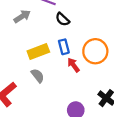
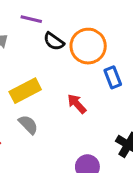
blue rectangle: (64, 47) -> (113, 77), moved
orange circle: (95, 51) -> (88, 46), moved

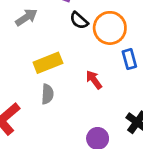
gray semicircle: (28, 125) -> (47, 94), turned 42

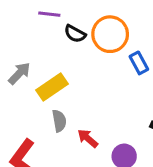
gray arrow: (26, 17) -> (19, 73), moved
red arrow: (94, 80) -> (88, 138), moved

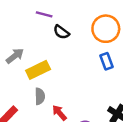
orange circle: (110, 34) -> (106, 29), moved

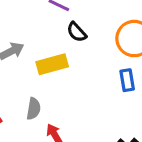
yellow rectangle: (38, 70) -> (52, 64), moved

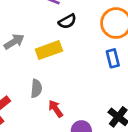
black semicircle: (77, 32) -> (67, 21), turned -72

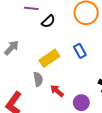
yellow rectangle: (49, 50) -> (49, 58), moved
blue rectangle: (113, 58) -> (80, 51), moved

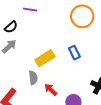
black semicircle: (48, 21) -> (11, 27), moved

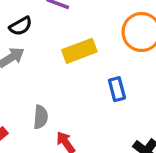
yellow rectangle: (45, 58) -> (79, 51), moved

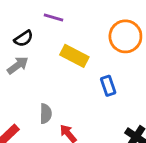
yellow rectangle: (79, 51) -> (74, 56), turned 52

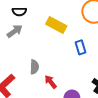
black semicircle: (24, 39) -> (19, 12), turned 32

